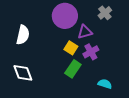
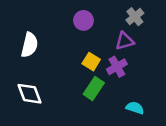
purple circle: (65, 16) -> (83, 20), size x0.6
purple triangle: (85, 32) -> (125, 41), moved

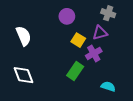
gray cross: (135, 17) -> (108, 13), turned -32
white semicircle: (30, 45) -> (24, 36), turned -36
yellow square: (91, 62) -> (78, 40), moved

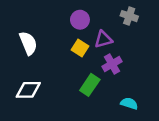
purple triangle: (100, 33) -> (103, 39), moved
yellow square: (78, 40) -> (80, 48), moved
white diamond: (24, 75) -> (28, 90), turned -70

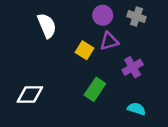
purple circle: (80, 20) -> (103, 15), moved
white semicircle: (28, 43) -> (47, 26), moved
purple cross: (112, 64) -> (133, 67), moved

